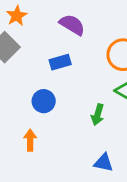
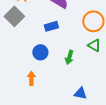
green arrow: (98, 115) -> (69, 57), moved

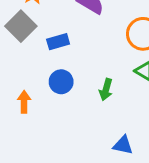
blue rectangle: (51, 26) -> (58, 42), moved
orange arrow: (31, 78) -> (24, 102), moved

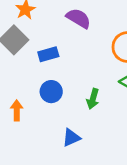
blue triangle: (123, 145) -> (71, 138), moved, turned -36

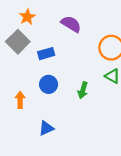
blue triangle: (71, 138) -> (46, 128), moved

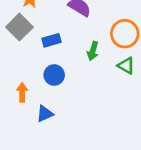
green arrow: (83, 90) -> (93, 51), moved
blue triangle: (46, 128) -> (45, 114), moved

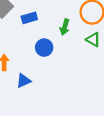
blue circle: (54, 75) -> (44, 48), moved

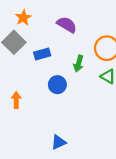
blue triangle: (24, 81) -> (59, 142), moved

